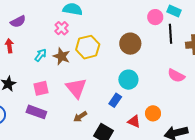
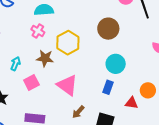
cyan arrow: (41, 55) -> (15, 64), moved
pink square: (41, 88) -> (31, 82), moved

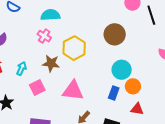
pink triangle: (67, 85) -> (73, 91), turned -30
orange circle: (148, 90) -> (133, 86), moved

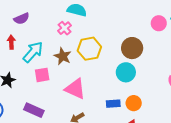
cyan arrow: (21, 68) -> (33, 52), size x1.6
cyan circle: (122, 70) -> (126, 72), moved
blue rectangle: (114, 93) -> (113, 104), turned 48

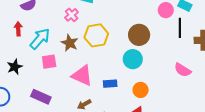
blue rectangle: (113, 104) -> (110, 84), moved

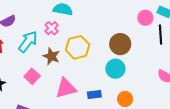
cyan arrow: (40, 39) -> (28, 42), moved
pink square: (49, 62) -> (32, 76), turned -35
pink triangle: (82, 76) -> (66, 88), turned -35

